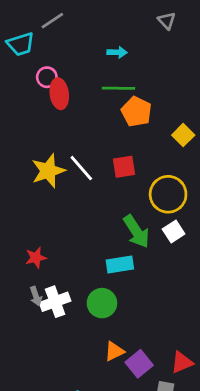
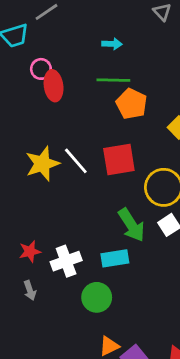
red square: (124, 167) -> (119, 160), size x1.4
white cross: (55, 302) -> (66, 261), moved

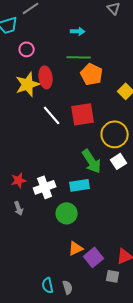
red ellipse: (54, 86) -> (46, 77), moved
yellow star: (42, 164) -> (28, 84), moved

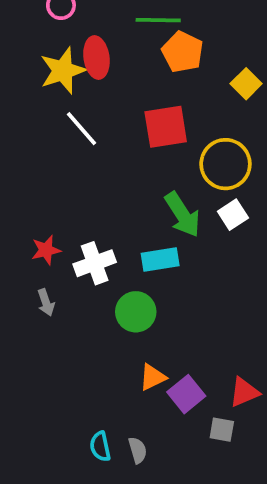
white line: (52, 115) -> (82, 129), moved

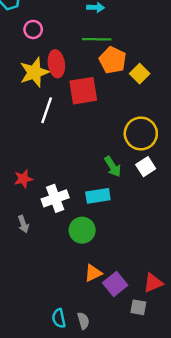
yellow square: (246, 84) -> (140, 74), moved
red square: (166, 127) -> (83, 91), moved
white line: (82, 129) -> (47, 110), turned 60
green arrow: (182, 215) -> (113, 167), size x0.7
red star: (46, 250) -> (23, 179), moved

